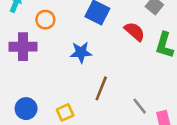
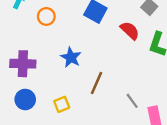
purple cross: (23, 47) -> (23, 64), moved
blue star: (81, 52) -> (71, 57), moved, turned 30

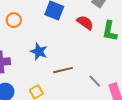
brown line: (96, 83) -> (63, 70), turned 60

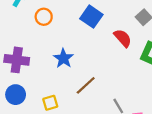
brown line: (63, 70) -> (86, 85), turned -42

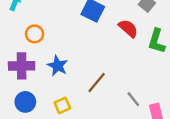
orange circle: (44, 17) -> (35, 34), moved
blue star: (63, 58) -> (58, 66), moved

